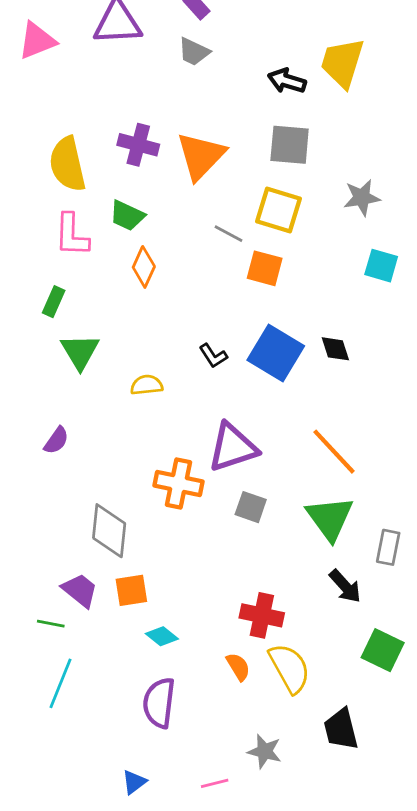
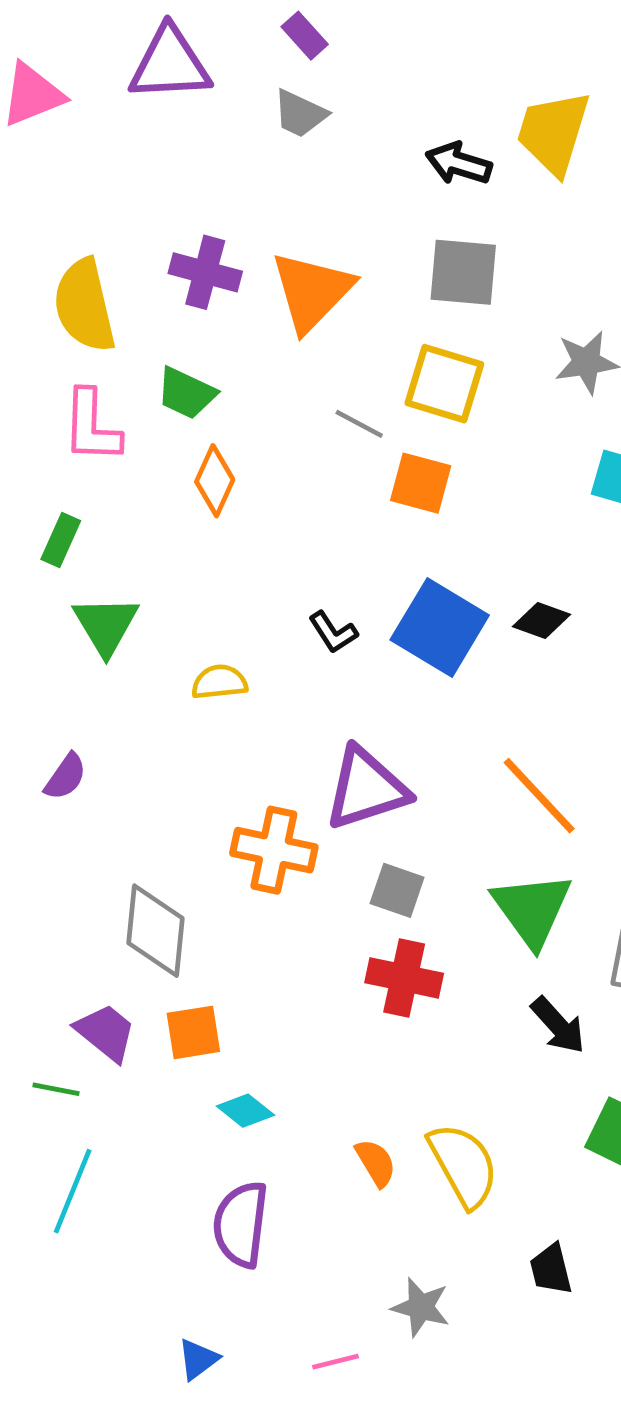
black diamond: (335, 349) -> (541, 620), turned -52
red cross: (262, 615) -> (404, 978), moved
black trapezoid: (341, 729) -> (551, 1269), size x0.7

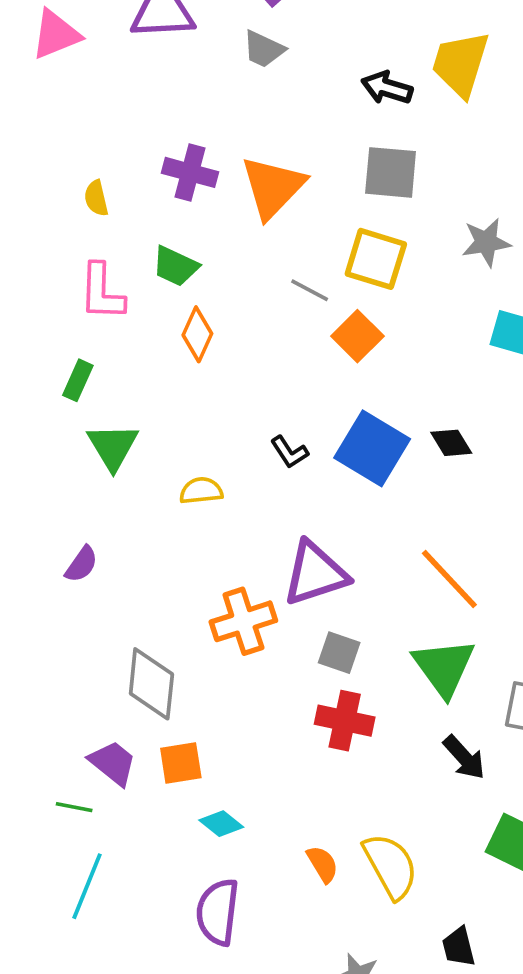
yellow semicircle: (84, 305) -> (96, 198), size x0.5
orange square: (421, 483) -> (357, 336), turned 30
black diamond: (541, 620) -> (451, 443), turned 39
orange cross: (274, 850) -> (243, 621), turned -30

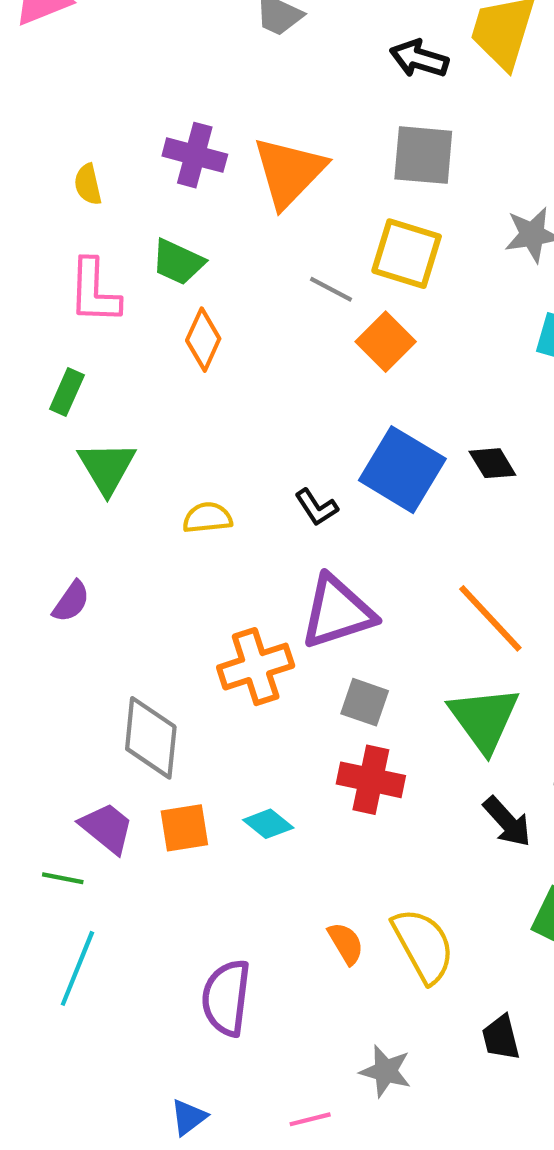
black L-shape: (289, 452) -> (316, 507), moved
cyan diamond: (221, 824) -> (268, 824), moved

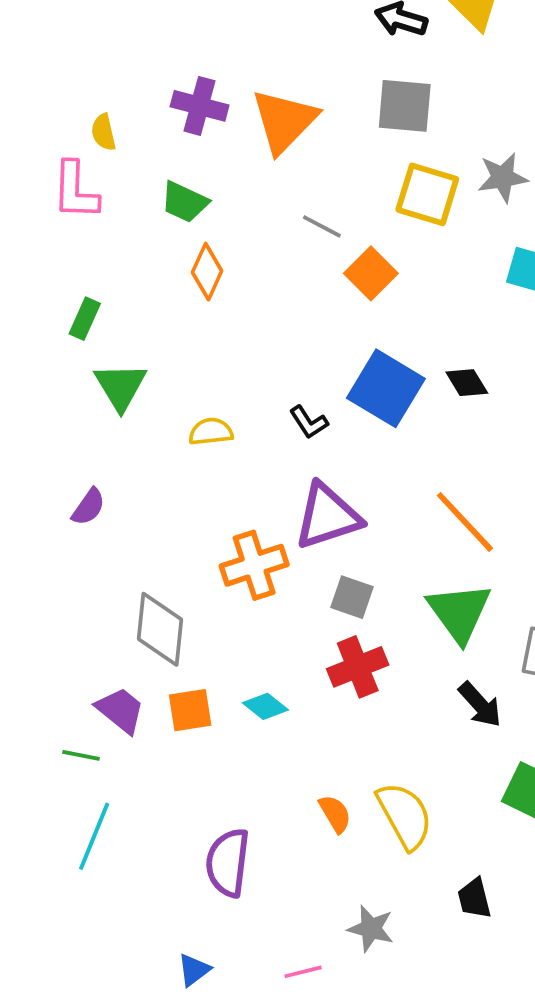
yellow square: (407, 254) -> (427, 194), moved
pink L-shape: (94, 291) -> (75, 191), moved
red cross: (371, 780) -> (358, 667), turned -34

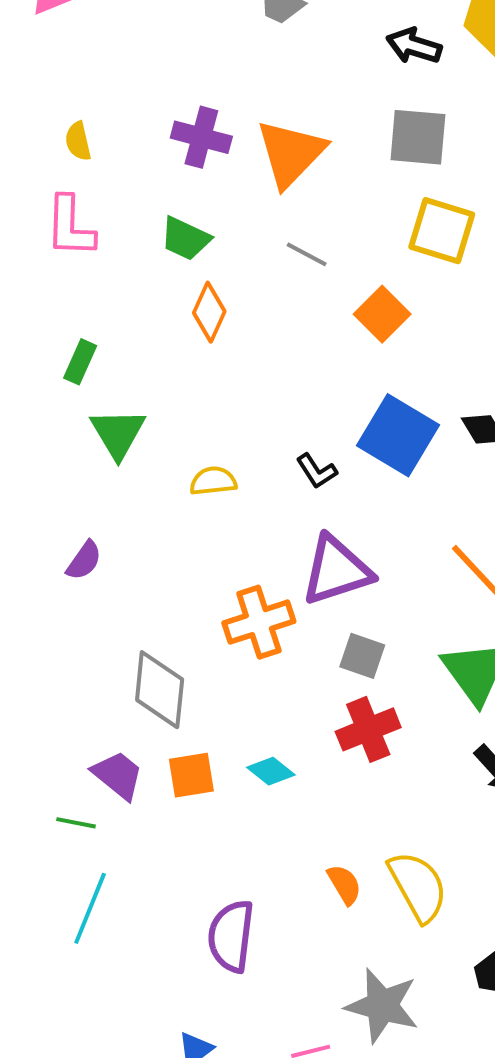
yellow semicircle: (104, 132) -> (78, 141), moved
gray line: (322, 226) -> (307, 254), moved
gray star: (371, 929) -> (382, 1006), size x1.5

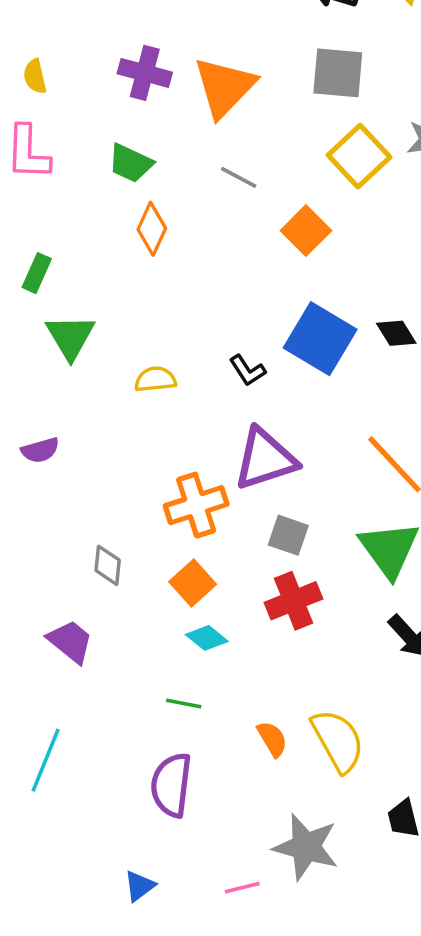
yellow square: (442, 231) -> (359, 156), turned 30
purple semicircle: (84, 560) -> (40, 450), turned 39
gray diamond: (160, 690) -> (108, 565), size x0.6
orange square: (191, 775) -> (193, 583), moved, turned -33
green line: (76, 823) -> (184, 703), moved

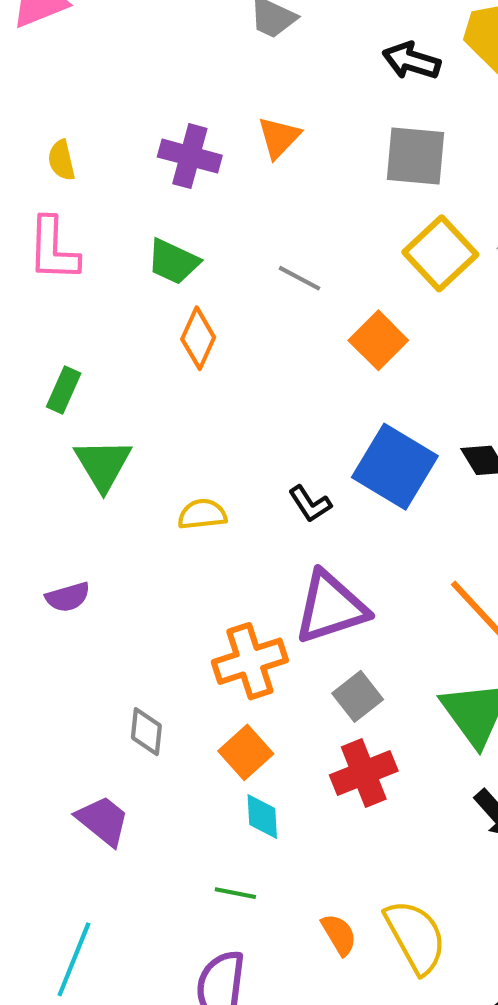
orange triangle: (224, 87) -> (279, 137), moved, size x0.6
gray square: (288, 535) -> (358, 696), turned 33
cyan diamond: (207, 638) -> (262, 816), turned 48

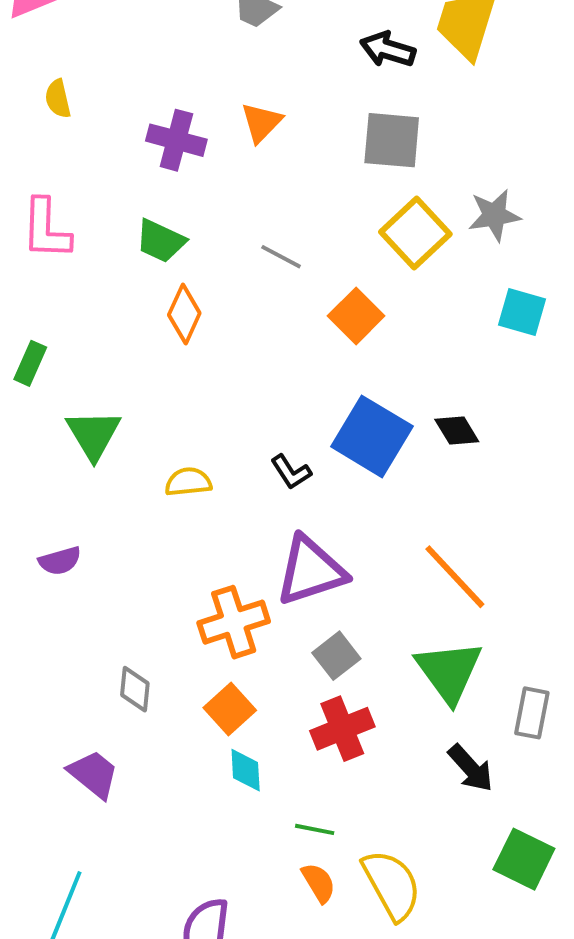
yellow semicircle: (61, 160) -> (58, 99), moved
green rectangle: (64, 390) -> (30, 363), moved
green line: (235, 893) -> (315, 829), moved

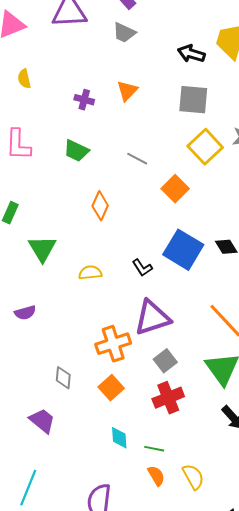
purple cross: (176, 140) -> (84, 100), size x0.7
orange diamond: (184, 314) -> (100, 206), moved
cyan diamond: (246, 770) -> (119, 438), moved
yellow semicircle: (392, 885) -> (193, 477), size x0.7

